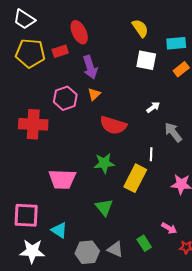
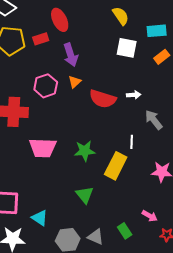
white arrow: (153, 107) -> (134, 95), turned 32
red semicircle: (113, 125) -> (103, 99), moved
pink trapezoid: (62, 179) -> (43, 148), moved

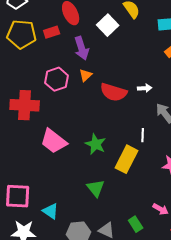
white square: (127, 48) -> (108, 25), moved, turned 35
pink trapezoid: (43, 148) -> (54, 141), turned 36
green star: (85, 151) -> (96, 144), turned 30

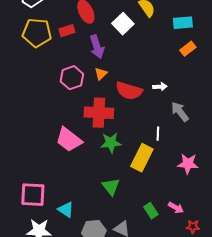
red cross: (25, 105) -> (99, 113), moved
green star: (96, 144) -> (111, 143), turned -30
green rectangle: (136, 224) -> (151, 211), moved

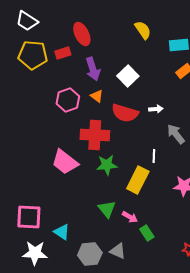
white square: (123, 24) -> (128, 76), moved
orange triangle: (101, 74) -> (97, 96), turned -40
pink arrow: (176, 208) -> (130, 217), moved

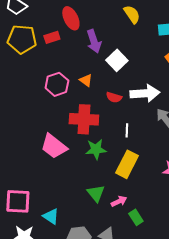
purple arrow: (93, 69) -> (94, 41), moved
white arrow: (156, 109) -> (145, 93), size x2.0
red semicircle: (125, 113) -> (114, 97), size x0.6
white line: (154, 156) -> (127, 130), moved
pink arrow: (130, 217) -> (119, 201), turned -56

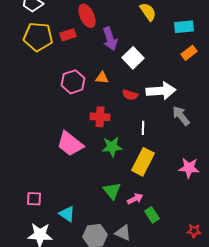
orange triangle: (86, 80) -> (102, 78), turned -32
red cross: (84, 119) -> (100, 117), size x0.7
pink square: (18, 201) -> (34, 199), size x0.6

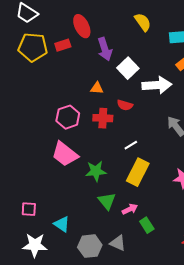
pink hexagon: (73, 82) -> (68, 117), moved
white arrow: (161, 91) -> (157, 85), moved
red cross: (100, 117) -> (103, 118), moved
white line: (143, 128) -> (131, 145), moved, turned 56
green star: (112, 147) -> (96, 171), moved

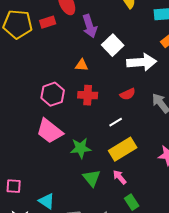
red semicircle: (125, 105) -> (128, 94), moved, turned -42
yellow rectangle: (138, 172) -> (123, 149), turned 32
pink arrow: (130, 209) -> (120, 177), moved, turned -105

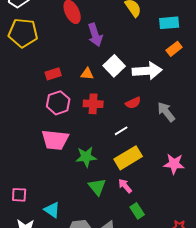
red rectangle: (48, 22) -> (53, 74), moved
white square: (113, 45) -> (114, 66), moved
pink trapezoid: (50, 131) -> (55, 140), turned -32

